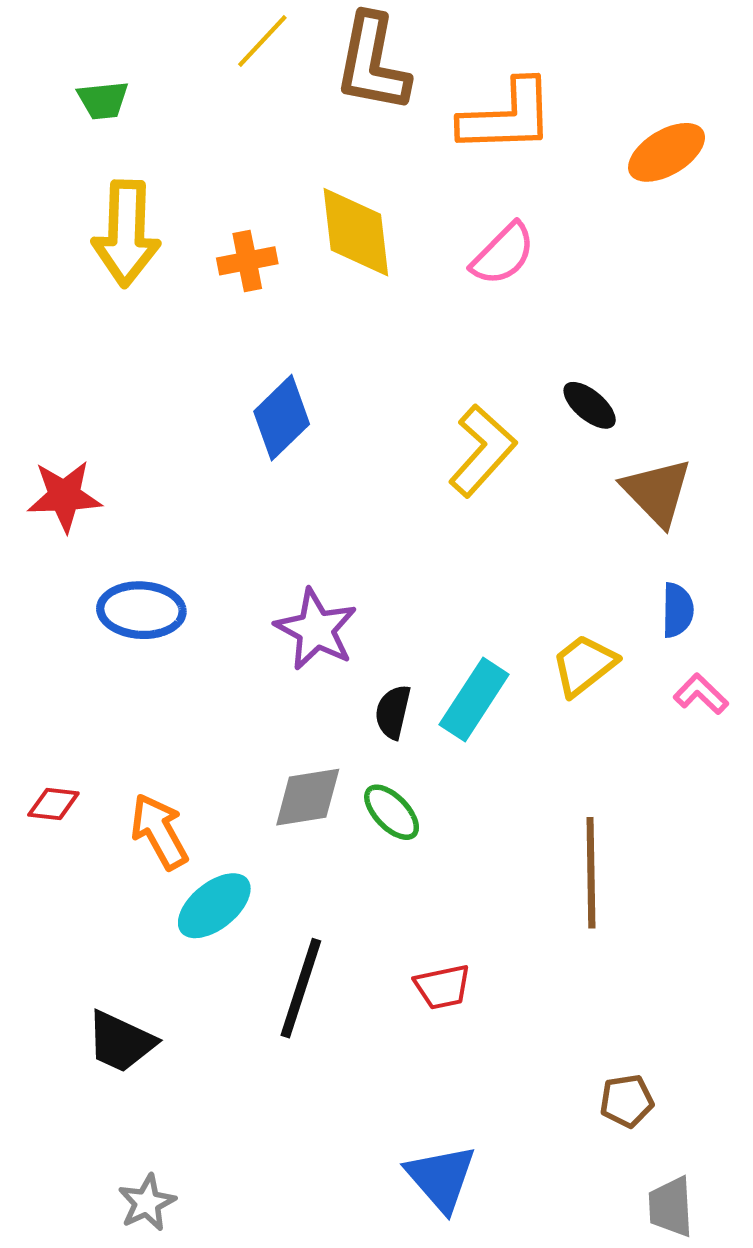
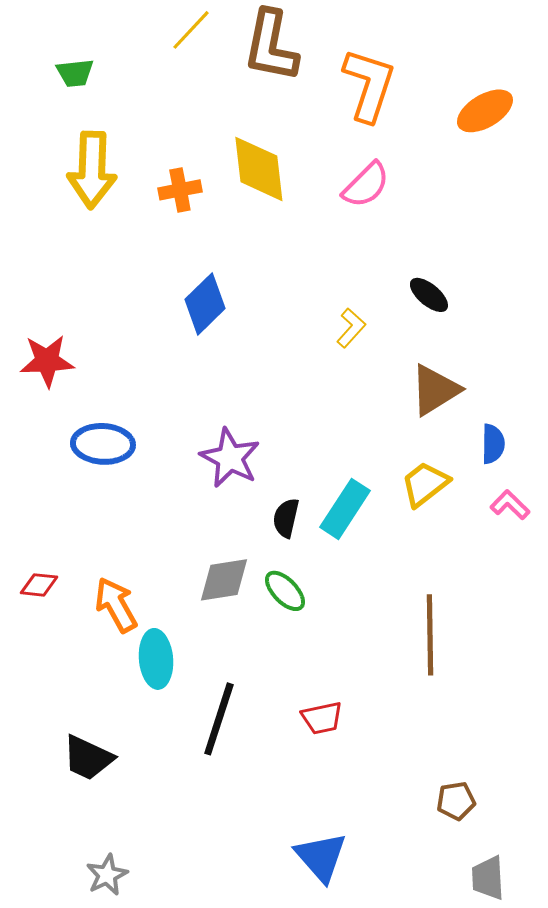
orange L-shape: (507, 117) -> (369, 85), turned -70
yellow L-shape: (482, 451) -> (351, 328), size x0.6
brown triangle: (657, 492) -> (435, 390), moved, turned 42
cyan ellipse: (214, 906) -> (156, 659), turned -56

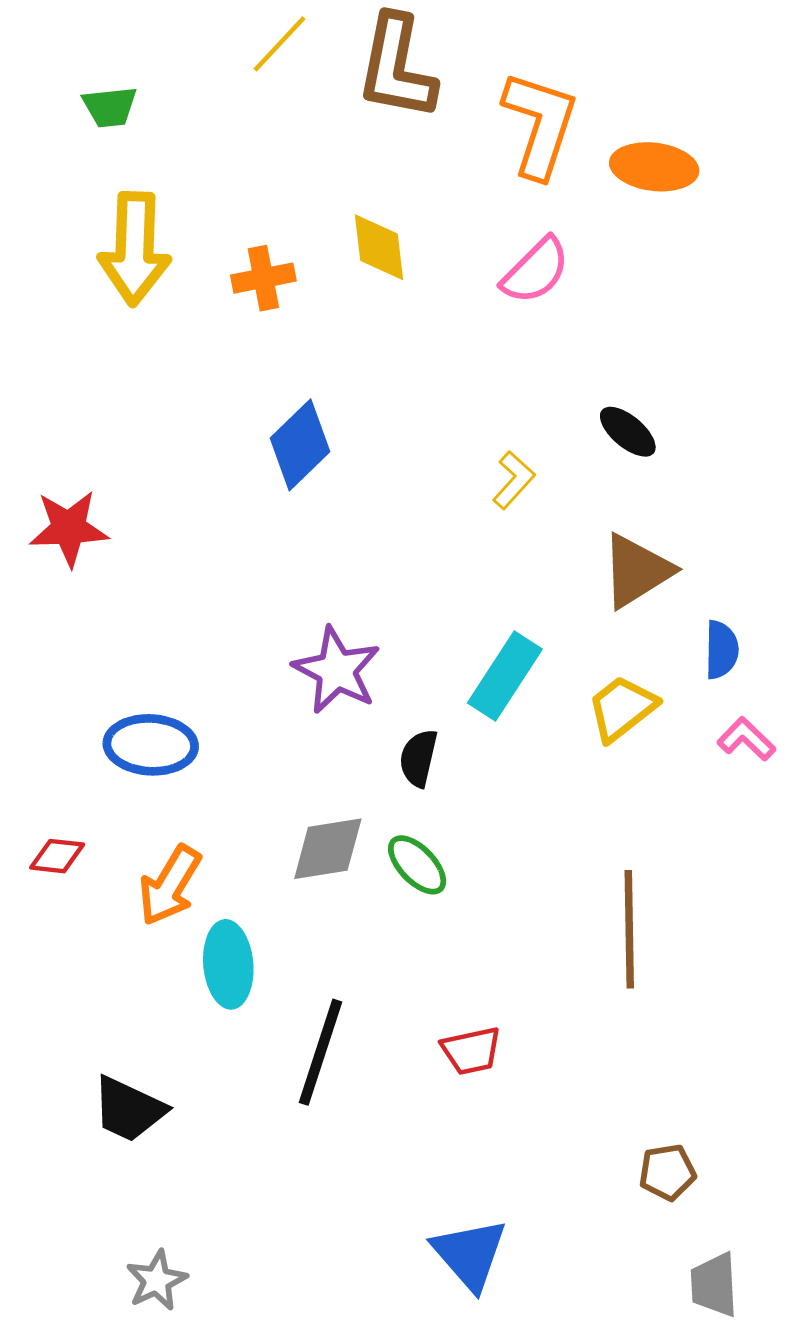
orange ellipse: (485, 111) -> (654, 167), moved, turned 38
yellow diamond: (259, 169) -> (379, 247), size x0.7
blue ellipse: (103, 444) -> (151, 745), moved
cyan rectangle: (345, 509) -> (505, 676), moved
orange arrow: (116, 605) -> (170, 885), turned -120

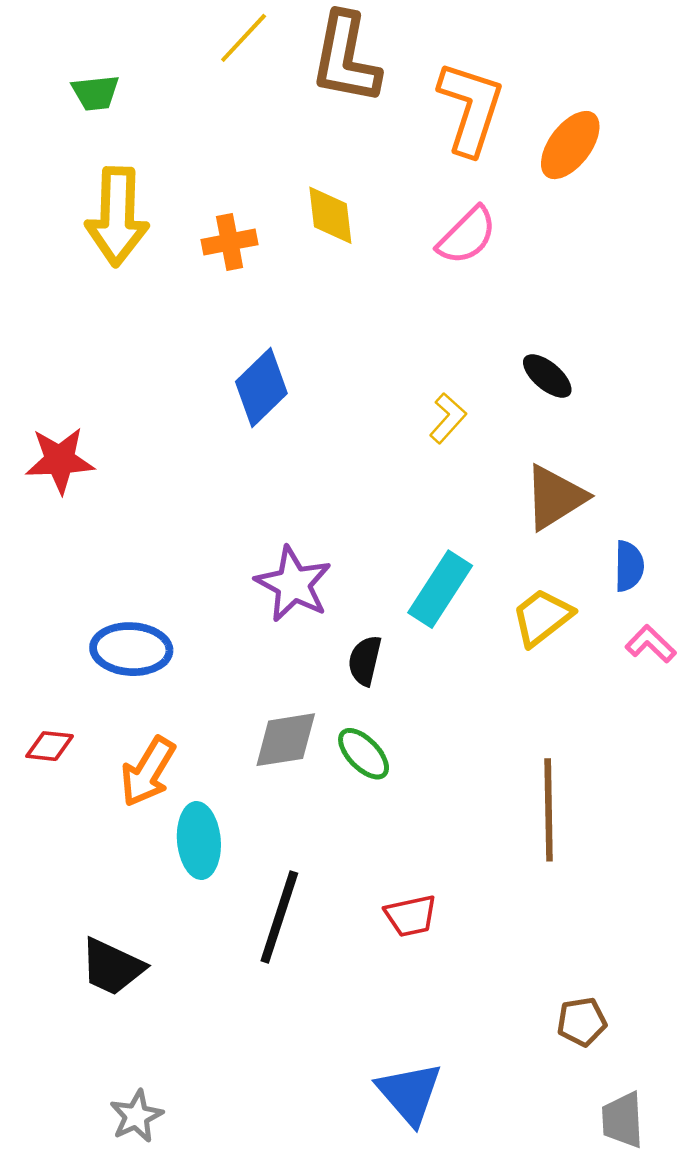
orange ellipse: (654, 167) -> (570, 145), turned -60

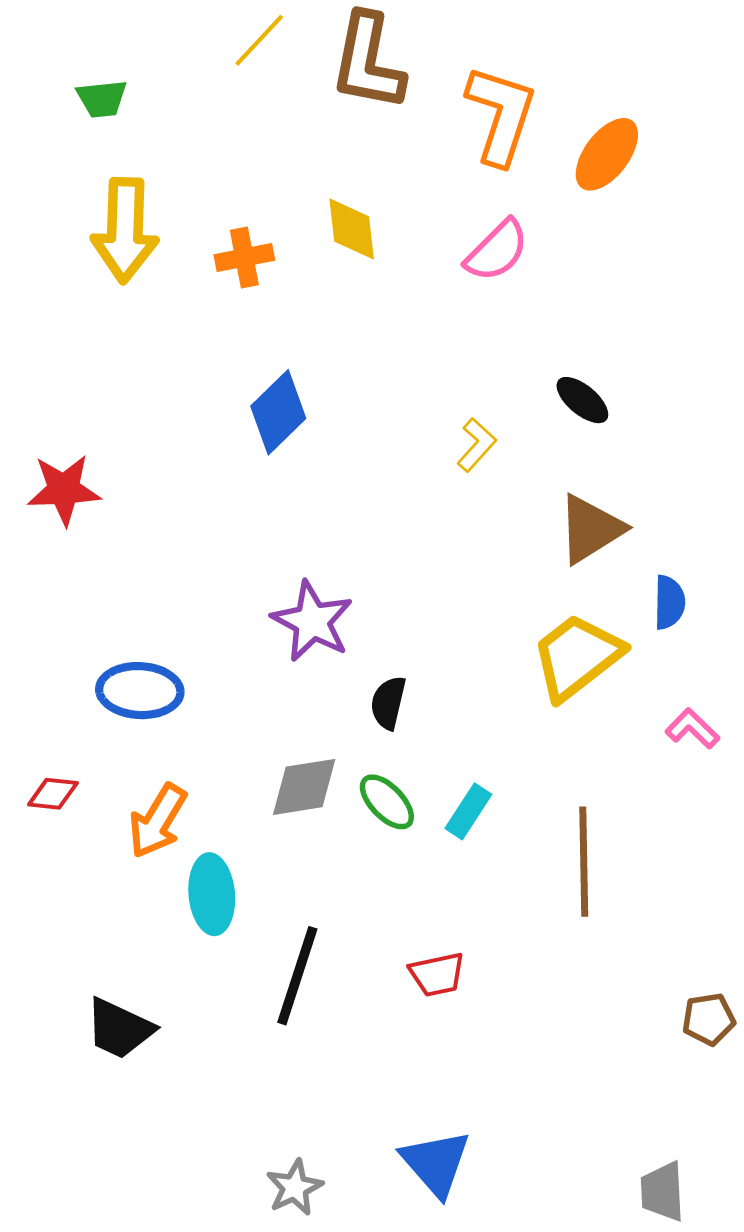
cyan rectangle: (440, 589) -> (468, 811), moved, size x0.7
yellow trapezoid: (542, 617) -> (577, 657), size x1.4
pink L-shape: (651, 644) -> (692, 729), moved
brown pentagon: (582, 1022) -> (709, 1019), moved
gray star: (136, 1116) -> (295, 1187), moved

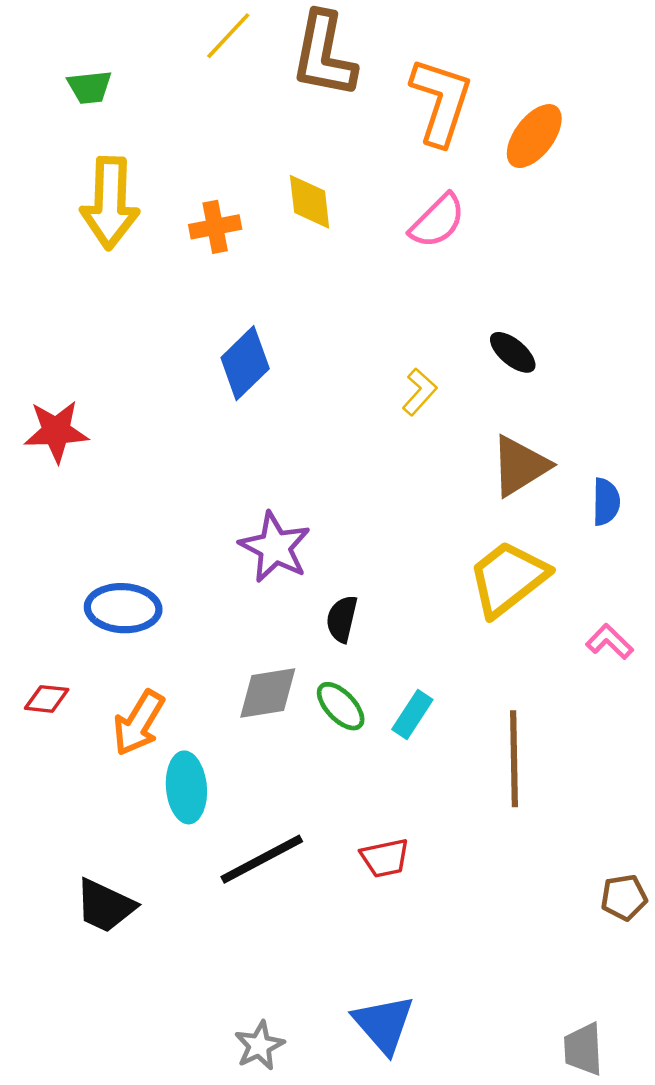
blue semicircle: (669, 602) -> (606, 502), moved
black line: (297, 976) -> (262, 859), turned 44

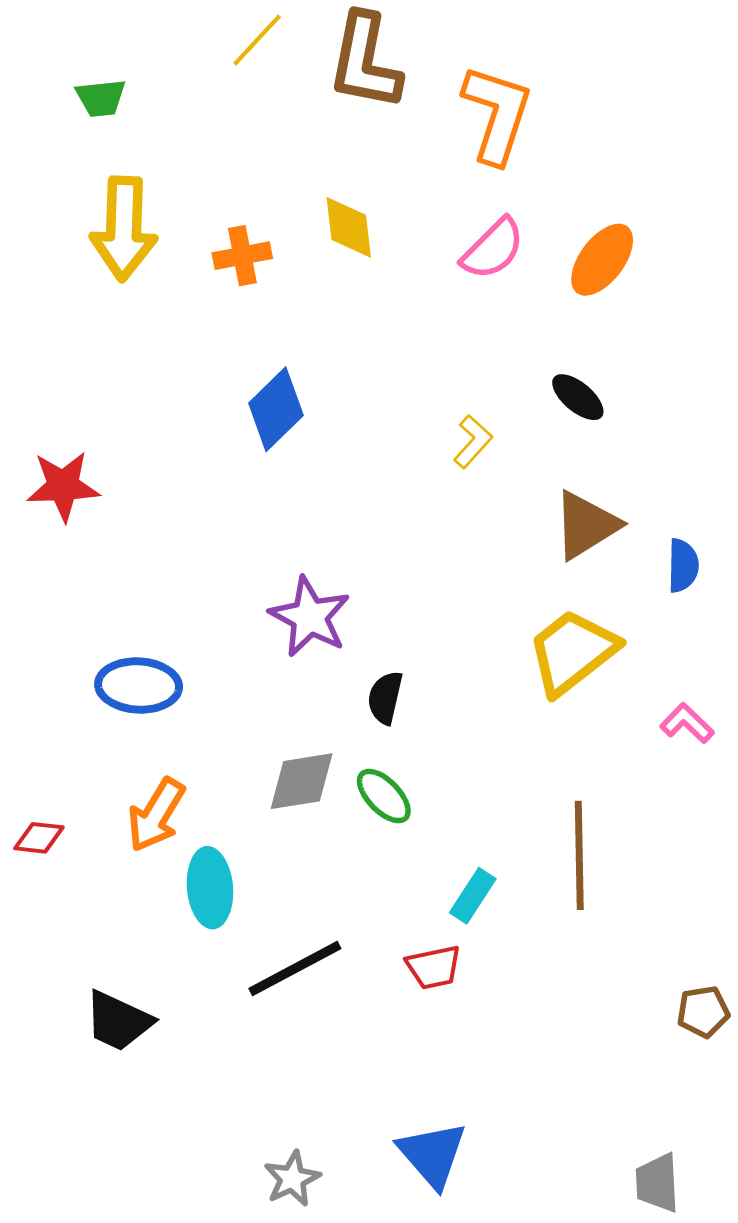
orange ellipse: (534, 136) -> (602, 260), moved
red diamond: (47, 699) -> (39, 838), moved
cyan rectangle: (412, 715) -> (473, 896), moved

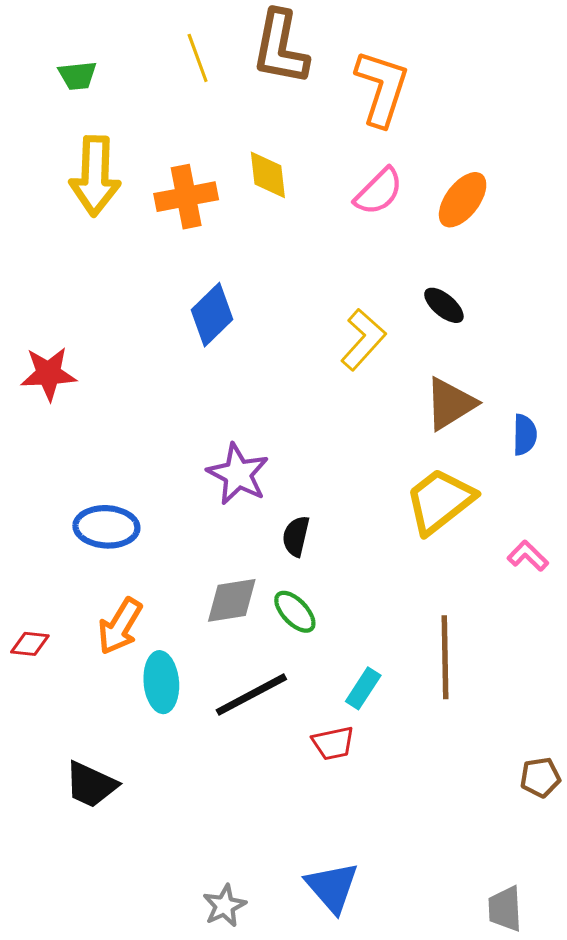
yellow line: (257, 40) -> (198, 58), moved, turned -63
orange cross: (242, 256) -> (186, 197), size x1.4
yellow L-shape: (473, 442) -> (363, 339), size x1.5
black line: (295, 969) -> (251, 695), moved

